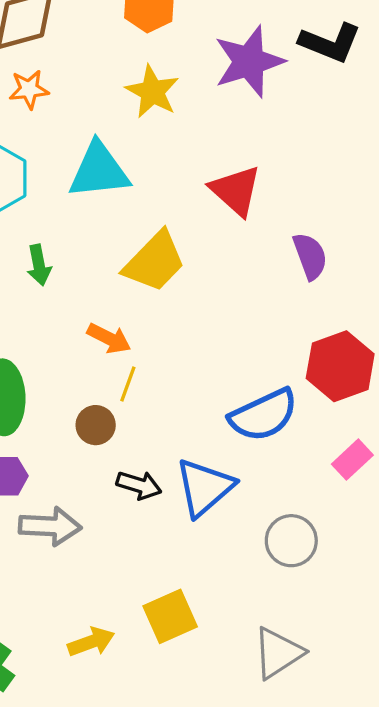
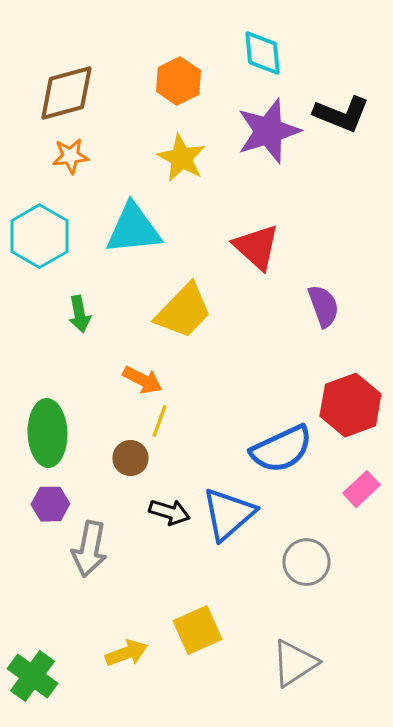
gray arrow: (50, 526) -> (89, 549), turned 98

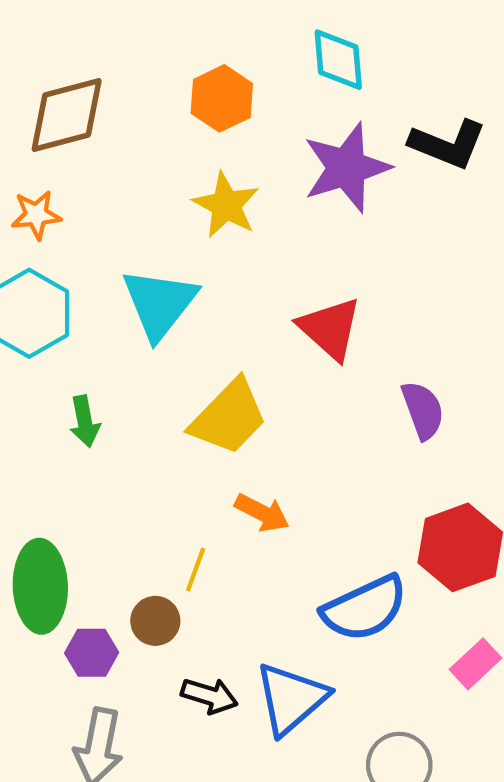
orange star: (70, 156) -> (36, 215), moved
cyan triangle: (133, 229) -> (159, 304), turned -46
orange arrow: (142, 380) -> (262, 513), moved
purple hexagon: (50, 504) -> (92, 653), moved

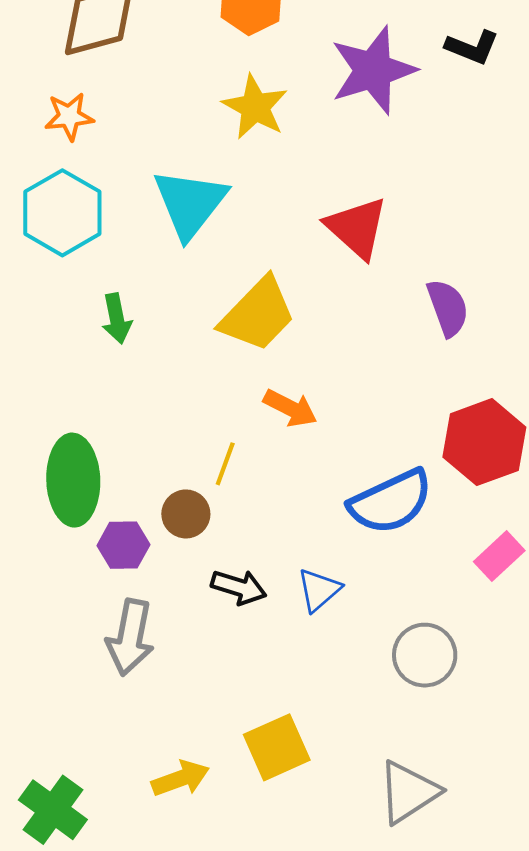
black L-shape: (448, 144) -> (472, 47), size x0.7
blue triangle: (291, 698) -> (319, 590), size x0.6

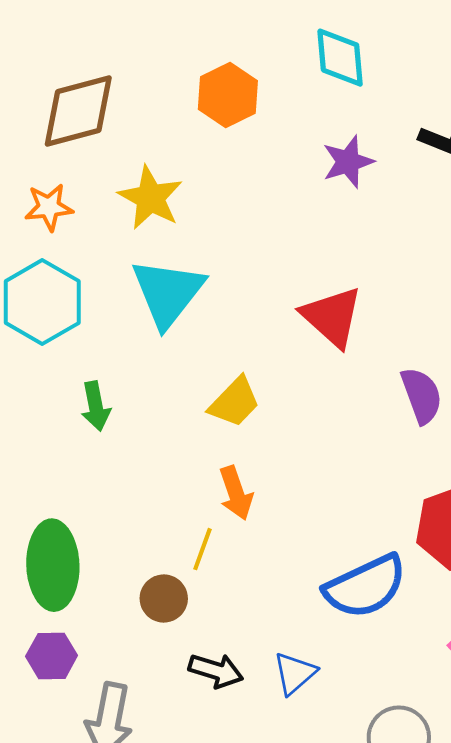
purple star: (373, 70) -> (348, 162), size x0.6
yellow star: (255, 107) -> (150, 198), moved
yellow trapezoid: (258, 315) -> (235, 402), size x0.7
orange arrow: (290, 408) -> (236, 493), moved, turned 44
purple hexagon: (123, 545) -> (52, 656), moved

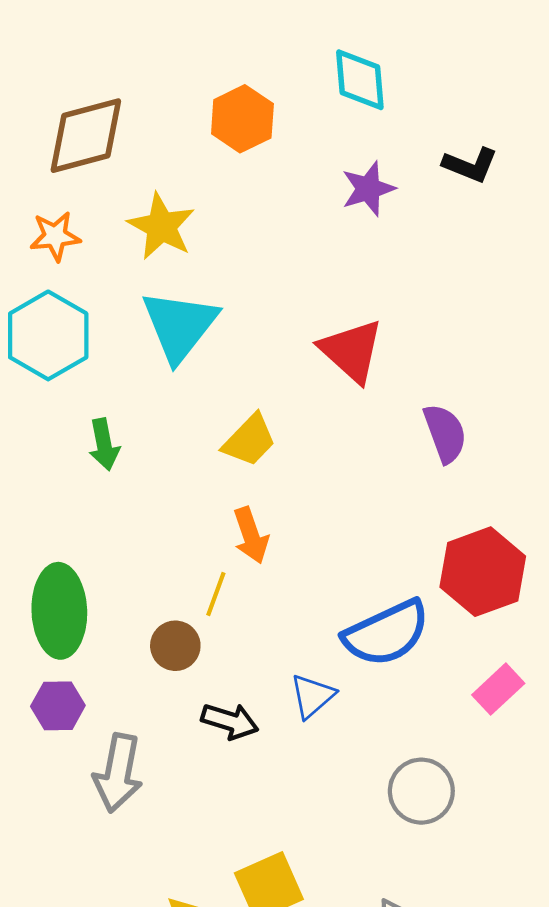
blue triangle: (295, 673) -> (312, 696), moved

